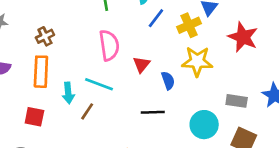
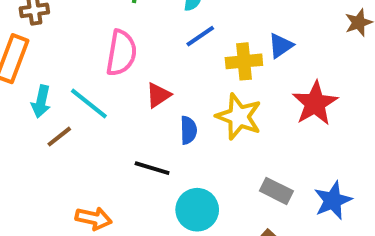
cyan circle: (204, 125) -> (197, 210), moved

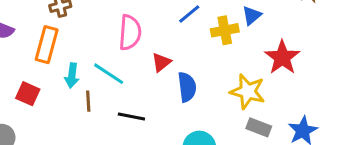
yellow star: (239, 117) -> (248, 92), moved
blue semicircle: (188, 130) -> (187, 87), size x1.4
brown line: (59, 137) -> (88, 101), turned -50
black line: (152, 168) -> (131, 117), moved

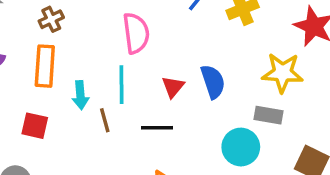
red triangle: (161, 62) -> (173, 87), moved
cyan line: (109, 74) -> (121, 85), turned 68
gray rectangle: (259, 127) -> (269, 115), moved

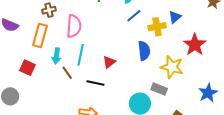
pink semicircle: (136, 33) -> (74, 26), moved
blue semicircle: (213, 82) -> (144, 51), moved
brown line: (105, 120) -> (67, 73), turned -32

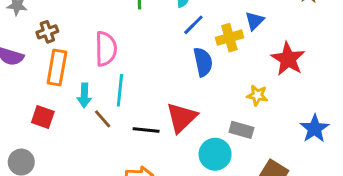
brown cross: (49, 10) -> (47, 32), moved
blue semicircle: (144, 51) -> (203, 62), moved
red triangle: (109, 62) -> (182, 118), moved, size x1.6
yellow star: (172, 67) -> (257, 95), size x0.6

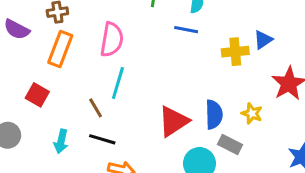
blue line: (193, 25) -> (186, 30), moved, turned 45
blue semicircle: (203, 62) -> (214, 115), moved
cyan arrow: (84, 95) -> (61, 141), moved
black line: (146, 130) -> (102, 139), moved

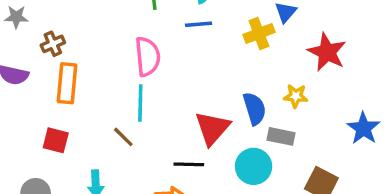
pink semicircle: (112, 40) -> (148, 56), moved
black line: (102, 139) -> (189, 164), moved

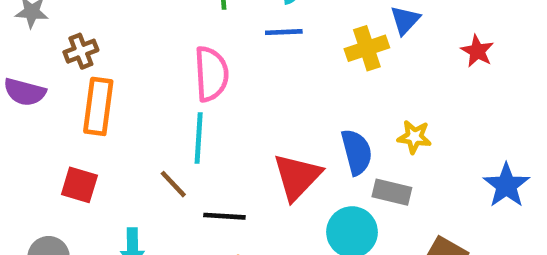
red star: (327, 52) -> (477, 51), moved, size x0.6
black line: (189, 164) -> (224, 216), moved

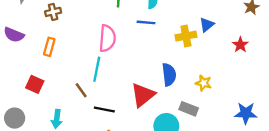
brown cross: (81, 51) -> (53, 12), moved
orange rectangle: (98, 106) -> (49, 47), size x0.7
blue semicircle: (357, 152) -> (169, 75), moved
blue star: (506, 185) -> (246, 113), turned 30

